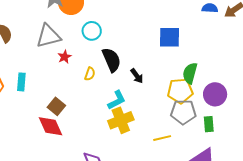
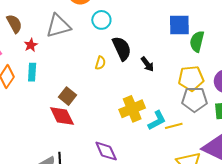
red star: (65, 57) -> (31, 45), moved
green semicircle: (190, 73) -> (197, 41), moved
cyan L-shape: (117, 100) -> (157, 120), moved

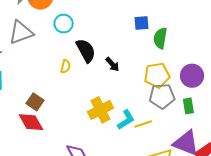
blue square: (179, 25) -> (142, 23), size x0.7

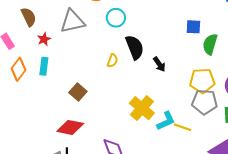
yellow cross: (100, 110) -> (142, 108), turned -30
red diamond: (31, 122) -> (70, 127), moved, turned -56
yellow line: (143, 124) -> (182, 127), turned 30

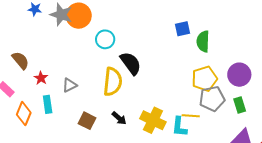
gray triangle: (72, 21) -> (70, 85), moved, size x0.6
yellow semicircle: (113, 61) -> (113, 82), size x2.0
black arrow: (159, 64) -> (119, 118), moved
cyan L-shape: (166, 121) -> (179, 127), turned 135
yellow line: (182, 127) -> (191, 116), moved

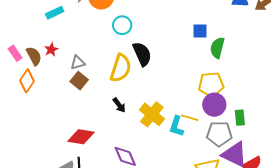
brown semicircle: (21, 60) -> (34, 56), moved
purple circle: (239, 75) -> (214, 105), moved
gray pentagon: (212, 99) -> (219, 134), moved
cyan rectangle: (48, 104) -> (55, 13), moved, turned 60
brown square: (87, 121) -> (79, 81), moved

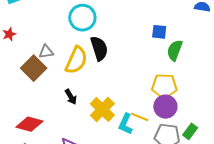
cyan circle: (122, 25) -> (82, 18), size x1.4
gray triangle: (78, 63) -> (46, 52), moved
brown square: (79, 81) -> (34, 68), size x1.4
green rectangle: (240, 118) -> (190, 131), moved, turned 35

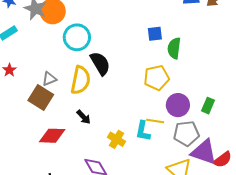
yellow pentagon: (164, 86) -> (157, 78), moved
yellow cross: (102, 109) -> (117, 139), moved, size x0.7
red diamond: (29, 124) -> (52, 136), moved
green rectangle: (190, 131) -> (208, 106), moved

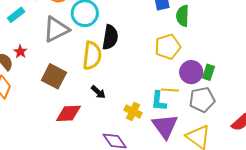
black semicircle: (100, 63) -> (110, 37), turned 45
gray triangle: (49, 79) -> (56, 29), moved, size x1.8
green rectangle: (208, 106) -> (208, 72), moved
purple triangle: (204, 152) -> (165, 126), moved, turned 40

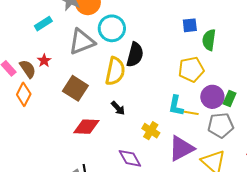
cyan L-shape: (159, 101) -> (176, 106), moved
purple triangle: (165, 126) -> (181, 148), turned 32

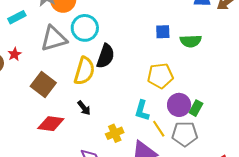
green semicircle: (209, 40) -> (191, 41), moved, turned -105
yellow line: (190, 113) -> (159, 129), moved, turned 42
yellow cross: (151, 131) -> (115, 133), turned 30

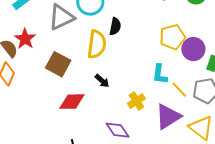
red star: (15, 54) -> (25, 39), size x1.5
black semicircle: (106, 56) -> (115, 26), size x0.7
purple circle: (179, 105) -> (193, 49), moved

